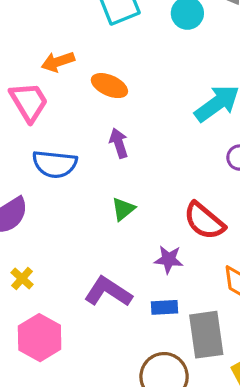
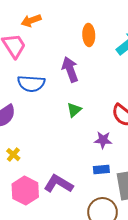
orange ellipse: (109, 86) -> (89, 35), moved, turned 65
purple arrow: (119, 143) -> (70, 69), size x1.4
purple L-shape: (108, 292) -> (58, 184), moved

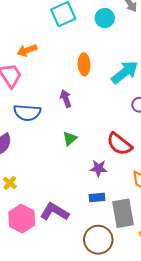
purple arrow: (70, 69) -> (66, 99), size x0.7

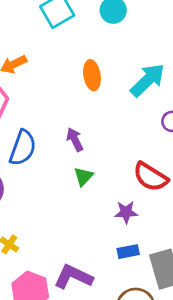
purple arrow: (66, 99) -> (75, 140), moved
blue semicircle: (27, 113) -> (23, 148), turned -68

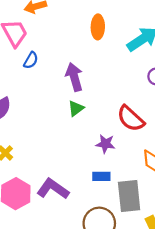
purple arrow: (75, 140) -> (74, 77), size x1.4
blue semicircle: (23, 148) -> (31, 60), moved, size x0.6

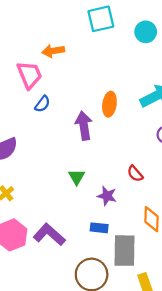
orange ellipse: (98, 27) -> (109, 104), moved
green triangle: (76, 108) -> (77, 177), moved, turned -30
red semicircle: (131, 119) -> (135, 174), size x0.6

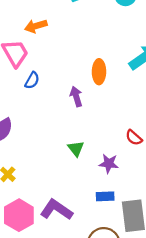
purple arrow: (84, 126) -> (76, 96), size x0.7

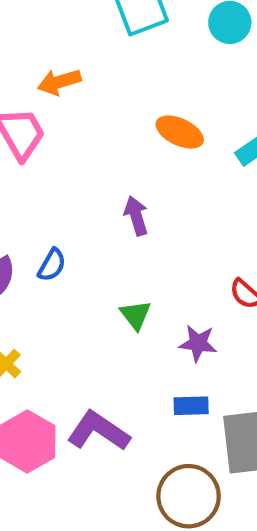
orange ellipse: (99, 72) -> (180, 132), moved, turned -65
blue semicircle: (32, 80) -> (52, 265), moved

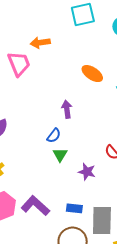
blue semicircle: (52, 265) -> (54, 136), moved
blue rectangle: (191, 406) -> (74, 208), moved

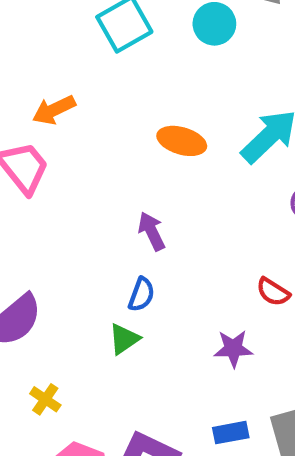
green triangle: (60, 155) -> (124, 339), moved, turned 42

